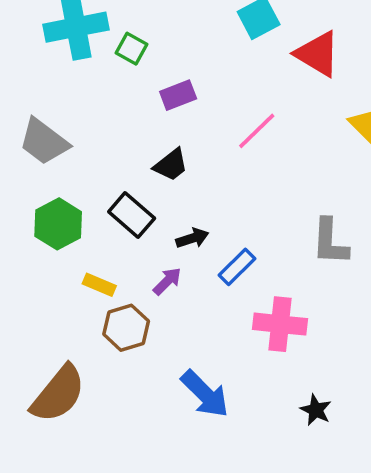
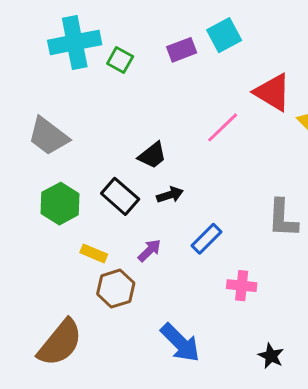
red triangle: (318, 54) -> (272, 92), moved
purple rectangle: (178, 95) -> (182, 50), moved
black arrow: (192, 238) -> (170, 195), moved
pink cross: (280, 324) -> (242, 286), size x0.7

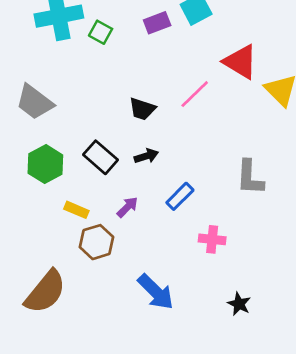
black trapezoid: (152, 155) -> (142, 109), moved, turned 56

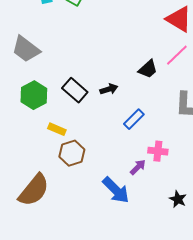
pink line: (195, 94) -> (177, 55), moved
black trapezoid: (142, 109) -> (148, 69), moved, turned -60
purple arrow: (127, 207) -> (138, 167), moved

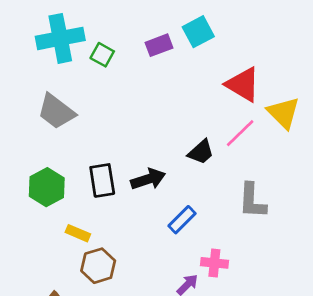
gray trapezoid: (26, 49) -> (56, 111), moved
black arrow: (109, 89) -> (148, 179), size x1.4
black rectangle: (75, 90) -> (102, 180), turned 40

